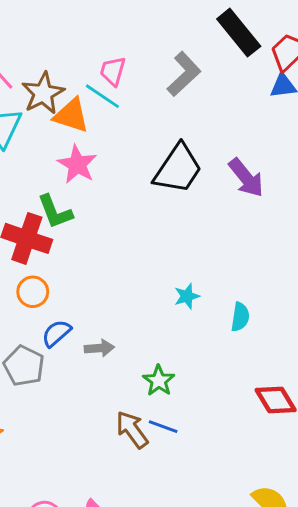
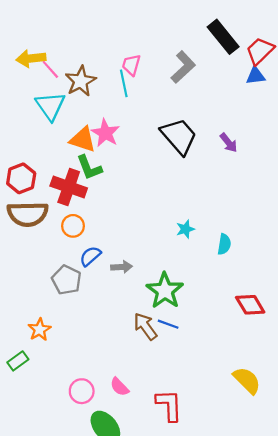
cyan line: (102, 96) -> (124, 83), turned 44
orange triangle: (71, 115) -> (83, 139), moved
black trapezoid: (178, 169) -> (179, 136), turned -75
purple arrow: (246, 178) -> (229, 143), size x0.7
green star: (159, 381) -> (165, 291), size x1.6

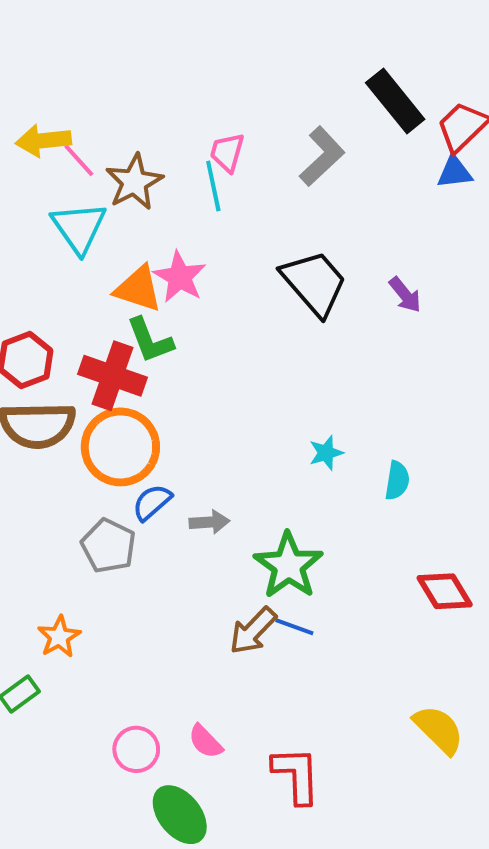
orange circle: (73, 226) -> (120, 447), size x1.8
brown arrow: (145, 326) -> (253, 631), turned -100

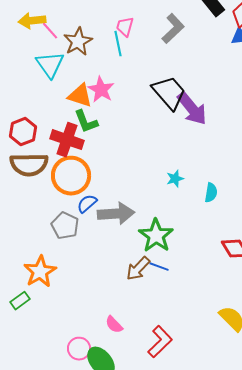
purple arrow: (405, 295) -> (192, 109), moved, size x1.8
gray arrow: (209, 522) -> (116, 214), size x1.8
orange star: (59, 637) -> (40, 272), size x1.5
pink circle: (136, 749) -> (79, 349), moved
red L-shape: (296, 775) -> (160, 342), turned 48

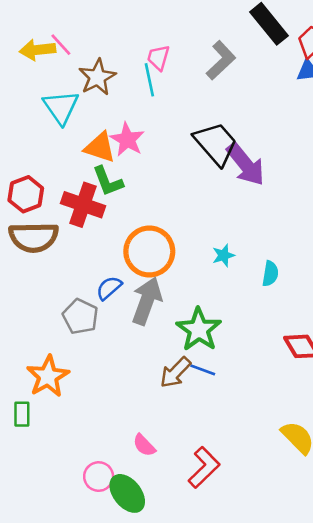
pink line: (50, 31) -> (61, 45), moved
orange circle: (71, 176) -> (149, 251), moved
gray arrow: (116, 214) -> (147, 301), turned -66
green rectangle: (20, 301) -> (22, 414), turned -54

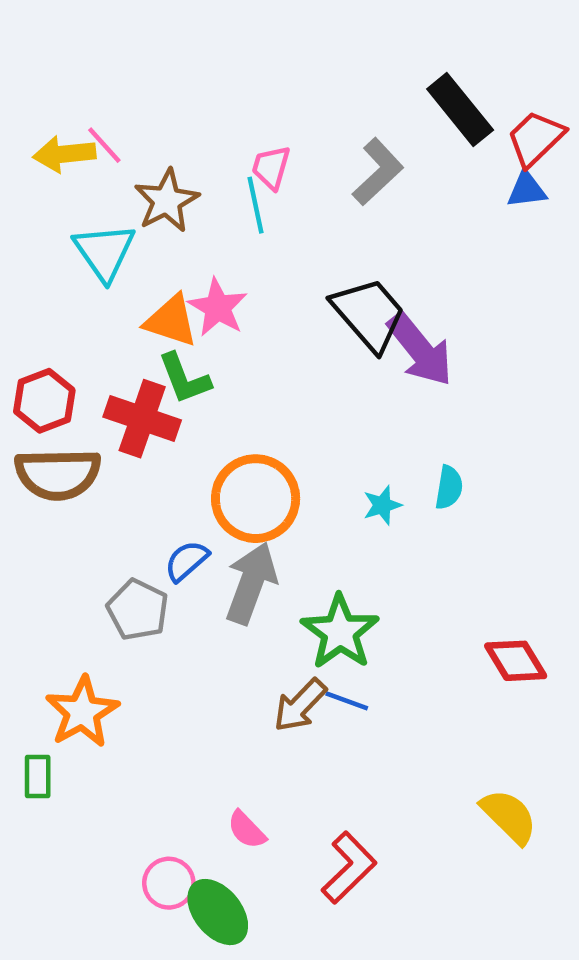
cyan semicircle: (270, 274) -> (449, 487), moved

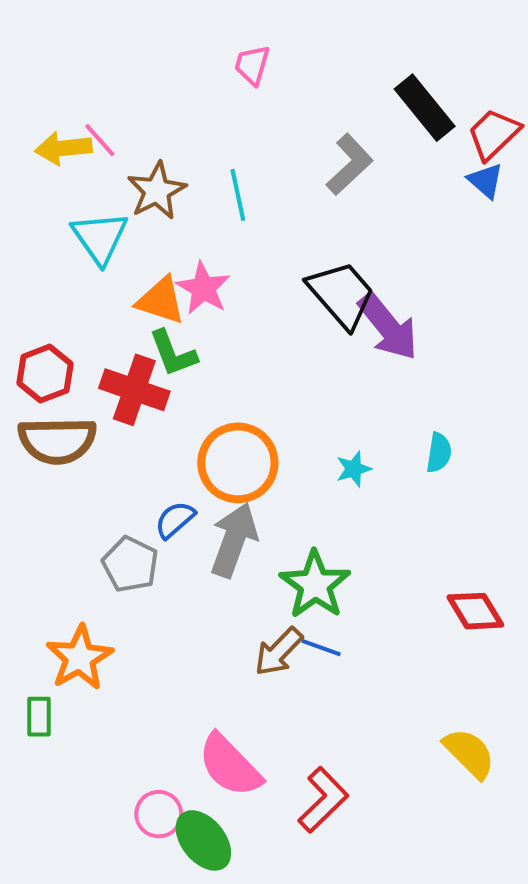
pink trapezoid: (271, 167) -> (252, 65), moved
blue triangle: (527, 190) -> (486, 181), turned 48
cyan semicircle: (449, 487) -> (439, 453), moved
pink semicircle: (247, 830) -> (230, 765), size x1.8

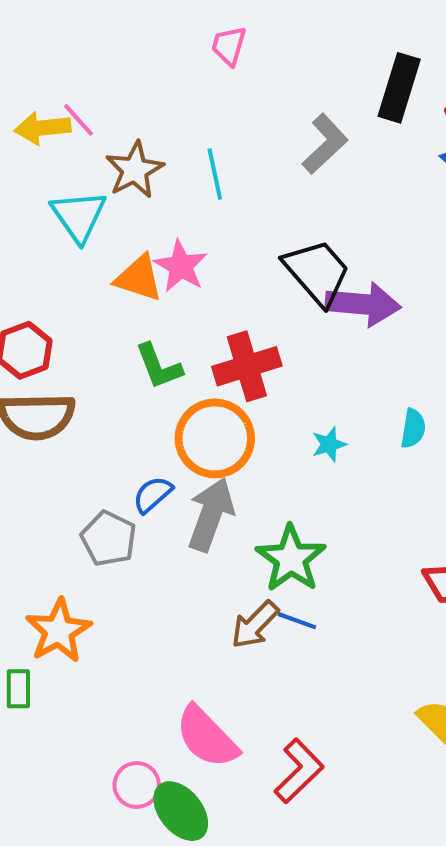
black rectangle: (425, 108) -> (399, 88), turned 56
purple arrow: (388, 327) -> (363, 304), turned -46
green L-shape: (173, 353) -> (159, 366), moved
red cross: (134, 390) -> (247, 366), moved, turned -36

